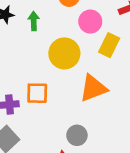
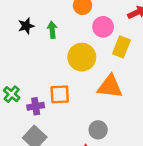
orange triangle: (93, 88) -> (110, 87), turned 32

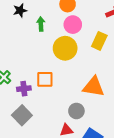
black star: (26, 26) -> (20, 10), moved
pink circle: (103, 27) -> (73, 25), moved
orange triangle: (110, 87) -> (93, 87), moved

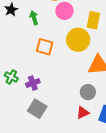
yellow circle: (65, 48) -> (78, 40), moved
orange square: (45, 79) -> (45, 47), moved, turned 30

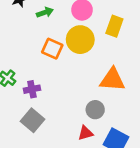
green arrow: (34, 18) -> (45, 12), turned 80
yellow circle: (78, 40) -> (80, 40), moved

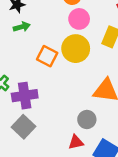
green arrow: (45, 12) -> (22, 27), moved
purple cross: (32, 89) -> (25, 96), size x1.5

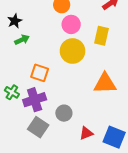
orange square: (47, 56) -> (40, 73), moved
gray circle: (87, 119) -> (64, 113), moved

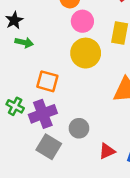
green arrow: (22, 40) -> (24, 42), turned 40

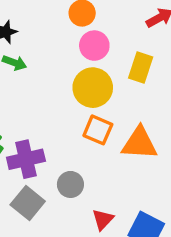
orange square: (47, 81) -> (98, 130), moved
red triangle: (107, 151) -> (103, 219), turned -30

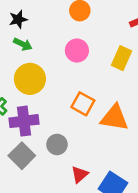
pink circle: (94, 46) -> (77, 51), moved
yellow circle: (93, 88) -> (30, 79), moved

